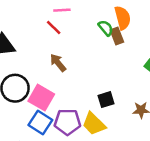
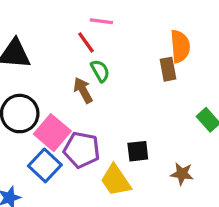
green semicircle: (106, 28) -> (100, 71), moved
purple pentagon: (67, 122) -> (82, 150), moved

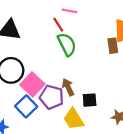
green semicircle: (100, 71) -> (67, 44), size x1.5
brown arrow: (83, 90) -> (68, 87), moved

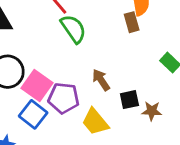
brown arrow: (68, 87) -> (101, 80), moved
black square: (90, 100) -> (129, 100), moved

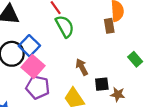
purple pentagon: (64, 98) -> (38, 87), moved
blue square: (33, 114) -> (29, 46), moved

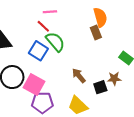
blue square: (29, 46) -> (38, 51), moved
brown star: (118, 94) -> (114, 79), moved

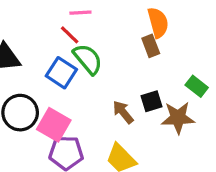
brown star: (114, 79) -> (178, 118), size x1.5
black square: (100, 87) -> (152, 101), moved

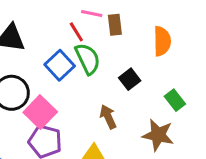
brown rectangle: (151, 46) -> (115, 25), moved
green rectangle: (197, 86) -> (175, 100), moved
black square: (152, 101) -> (130, 79), moved, turned -35

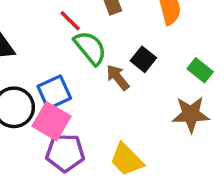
blue square: (60, 65) -> (54, 92), moved, turned 32
brown arrow: (108, 117) -> (118, 77), moved

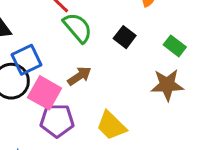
brown arrow: (118, 77) -> (79, 76), moved, turned 95
blue square: (54, 92) -> (26, 60), moved

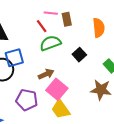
green semicircle: (78, 28) -> (50, 43), turned -80
pink square: (45, 93) -> (57, 89), moved

